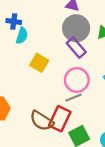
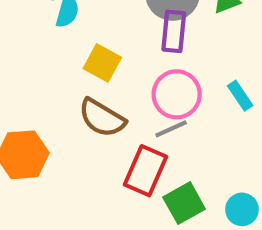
purple rectangle: (76, 48) -> (174, 31), turned 48
brown semicircle: (42, 121) -> (102, 118), moved

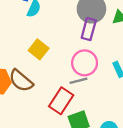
yellow square: (102, 63) -> (39, 49), moved
brown semicircle: (102, 118) -> (21, 81), moved

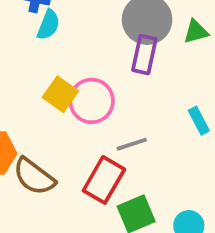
pink circle: (85, 63) -> (92, 101), moved
brown semicircle: (21, 81) -> (34, 176), moved

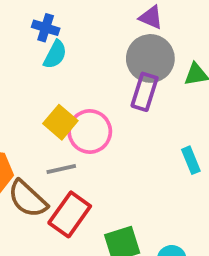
gray line: (132, 144) -> (61, 169), moved
red rectangle: (104, 180) -> (70, 214), moved

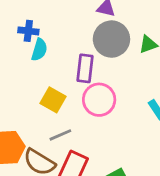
purple rectangle: (145, 92) -> (85, 68), moved
pink circle: (90, 131) -> (99, 100), moved

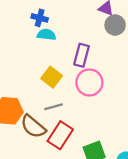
gray circle: (111, 39) -> (115, 25), moved, size x0.7
cyan semicircle: (39, 50) -> (46, 35), turned -108

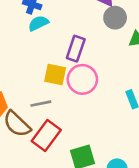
cyan semicircle: (46, 35) -> (38, 23), turned -36
yellow square: (52, 77) -> (55, 75), moved, turned -30

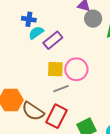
purple rectangle: (76, 49) -> (53, 40), moved, turned 42
gray line: (41, 104) -> (61, 89), moved

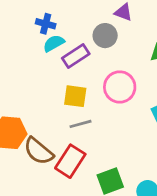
gray circle: (93, 19) -> (105, 36), moved
pink circle: (76, 69) -> (120, 87), moved

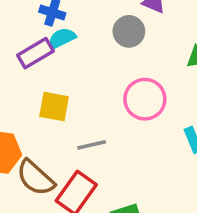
purple rectangle: (76, 56) -> (35, 53), moved
yellow square: (75, 96) -> (54, 107), moved

